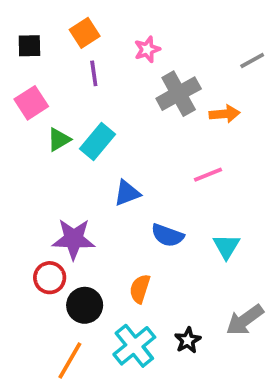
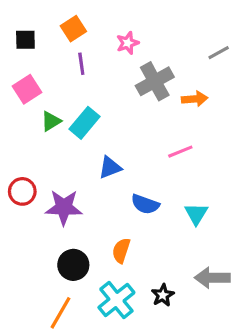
red circle: (50, 278) -> (22, 191), moved
gray arrow: (245, 320) -> (212, 278), turned 36

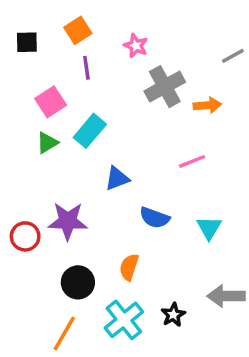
pink star: (128, 43) -> (136, 46), turned -30
pink square: (27, 89) -> (51, 102), moved
green triangle: (51, 121) -> (47, 143), moved
red circle: (22, 191) -> (25, 236), moved

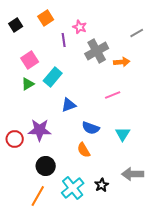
black square: (27, 42) -> (16, 25), turned -32
purple line: (86, 68) -> (64, 40), moved
orange semicircle: (129, 267) -> (84, 150), moved, turned -49

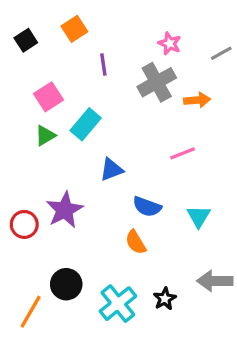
pink star: (80, 27) -> (170, 43), moved
purple star: (40, 130) -> (65, 210), turned -30
black circle: (46, 166) -> (66, 284), moved
orange line: (38, 196) -> (31, 312), moved

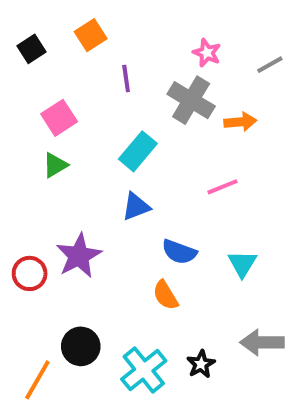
gray cross: (157, 82) -> (191, 100), turned -30
cyan rectangle: (86, 124) -> (138, 151), moved

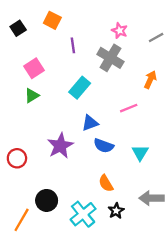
orange square: (91, 35) -> (52, 20), turned -30
orange arrow: (240, 122) -> (150, 80), moved, turned -60
blue triangle: (136, 206) -> (90, 123), moved
purple star: (79, 256) -> (60, 146), moved
orange semicircle: (165, 295) -> (106, 183), moved

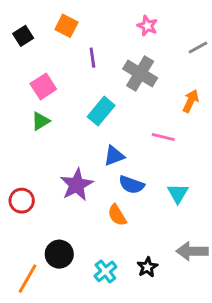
pink star: (120, 31) -> (147, 26), moved
pink line: (129, 108) -> (163, 137), turned 36
orange semicircle: (106, 183) -> (117, 215), moved
cyan cross: (83, 214) -> (105, 271), size x0.7

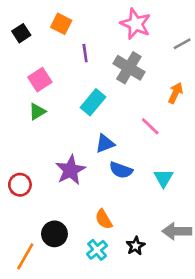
pink star: (147, 26) -> (136, 24), size x1.6
pink line: (163, 137) -> (150, 126), turned 30
orange semicircle: (117, 215) -> (104, 219), moved

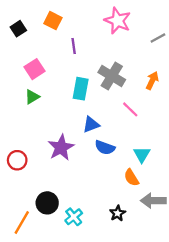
gray cross: (129, 68) -> (112, 76), moved
cyan rectangle: (93, 102) -> (81, 89), turned -30
orange semicircle: (104, 219) -> (131, 178), moved
cyan cross: (97, 250) -> (74, 217), moved

